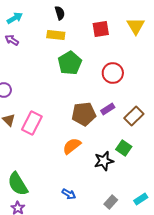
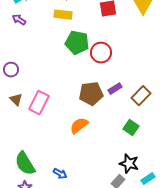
green pentagon: (70, 63) -> (77, 43), turned -30
red circle: (113, 73) -> (101, 53), moved
black star: (104, 161) -> (129, 164), moved, turned 30
blue arrow: (69, 194) -> (60, 174), moved

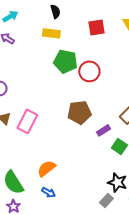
purple rectangle: (115, 89) -> (103, 130), moved
orange semicircle: (79, 126) -> (46, 168), moved

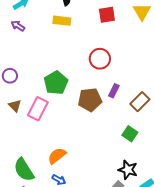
green pentagon: (65, 61) -> (56, 83), moved, turned 30
purple rectangle: (103, 130) -> (114, 91), moved, turned -32

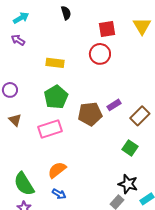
yellow rectangle: (62, 21) -> (55, 63), moved
red circle: (100, 59) -> (100, 54), moved
purple rectangle: (114, 91) -> (114, 105), turned 32
pink rectangle: (38, 109) -> (50, 129), moved, turned 45

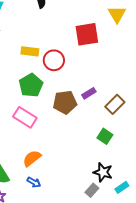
red square: (107, 29) -> (87, 34), moved, size x1.4
red circle: (100, 54) -> (54, 60), moved
pink rectangle: (50, 129) -> (25, 117), turned 50

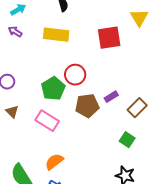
yellow rectangle: (30, 51) -> (56, 35), moved, size x1.4
red circle: (54, 60) -> (75, 75), moved

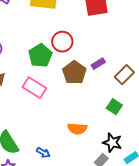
brown pentagon: (87, 106) -> (74, 73), turned -30
orange semicircle: (54, 162) -> (77, 129), moved, turned -138

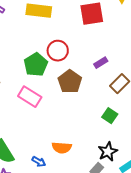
purple rectangle: (98, 64) -> (101, 63), moved
orange semicircle: (77, 129) -> (62, 148), moved
black star: (112, 143) -> (108, 152), turned 30

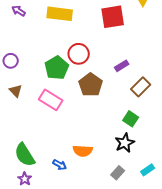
black star: (108, 152) -> (125, 143), moved

